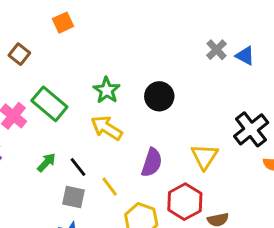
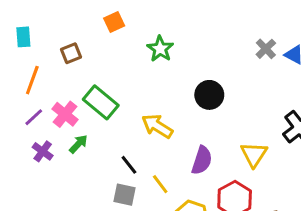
brown square: (19, 54) -> (71, 53), turned 30
green star: (107, 90) -> (160, 49), moved
green arrow: (46, 162) -> (78, 144), moved

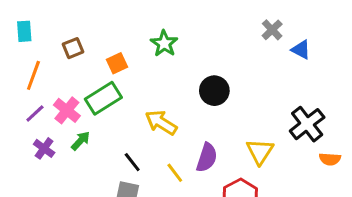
orange square: (114, 22) -> (117, 63), moved
gray cross: (266, 49) -> (272, 30), moved
green rectangle: (101, 102) -> (103, 98), turned -72
yellow line: (160, 184) -> (175, 173), moved

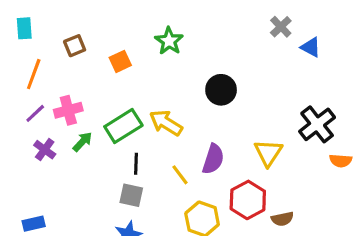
green rectangle: (103, 98) -> (123, 126), moved
pink cross: (67, 110) -> (68, 110), turned 36
black line: (132, 162) -> (136, 164), turned 40

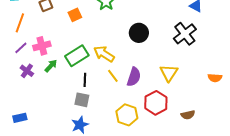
black cross: (317, 124) -> (185, 34), moved
yellow line: (180, 175) -> (113, 76), moved
brown semicircle: (282, 219) -> (188, 115), moved

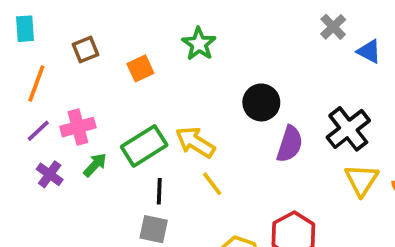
black cross: (185, 34) -> (348, 129), moved
yellow triangle: (169, 73) -> (362, 180), moved
purple semicircle: (134, 77) -> (290, 144), moved

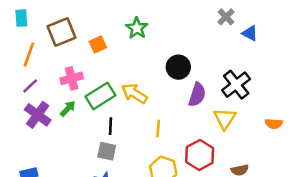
brown square: (86, 50) -> (62, 32), size x1.6
pink cross: (78, 127) -> (72, 78), moved
purple cross: (50, 174) -> (38, 115), size x1.5
yellow triangle: (362, 180) -> (225, 119), moved
yellow line: (212, 184) -> (158, 129), moved, turned 42

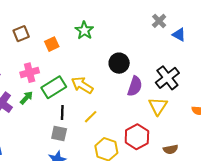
brown square: (62, 32) -> (21, 34), size x0.7
yellow line: (158, 129) -> (91, 117), moved, turned 40

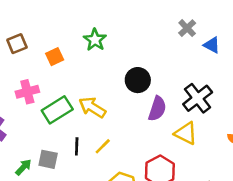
green arrow: (26, 98) -> (23, 167), moved
yellow triangle: (158, 106) -> (186, 133), turned -36
black line: (62, 113) -> (77, 146), moved
gray square: (59, 134) -> (48, 159), moved

